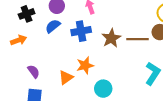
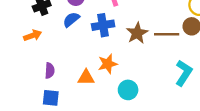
purple semicircle: (34, 71) -> (50, 71), turned 40
orange triangle: (66, 77) -> (86, 77), turned 35

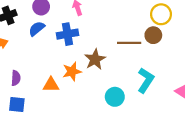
brown star: (137, 33) -> (95, 59), moved
cyan circle: (128, 90) -> (115, 97), moved

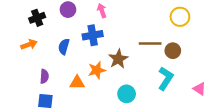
blue semicircle: (37, 29) -> (64, 47), moved, turned -35
brown circle: (153, 35) -> (173, 51), moved
cyan circle: (115, 97) -> (127, 94), moved

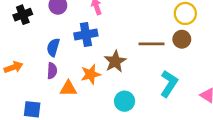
orange arrow: (29, 45) -> (13, 67), moved
brown circle: (173, 51) -> (182, 39), moved
purple semicircle: (44, 76) -> (52, 71), moved

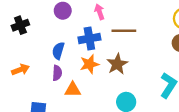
black cross: (23, 15) -> (20, 25), moved
brown line: (151, 44) -> (124, 31), moved
orange star: (91, 74) -> (89, 64), moved

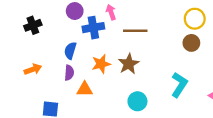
blue cross: (89, 39) -> (93, 28), moved

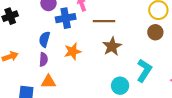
brown star: (129, 64) -> (112, 46), moved
orange triangle: (85, 89) -> (48, 82), moved
cyan circle: (137, 101) -> (120, 86), moved

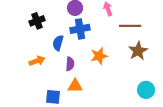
blue cross: (66, 18) -> (80, 29), moved
blue semicircle: (44, 39) -> (58, 43), moved

